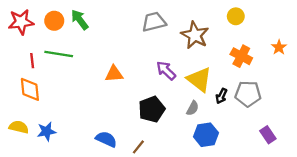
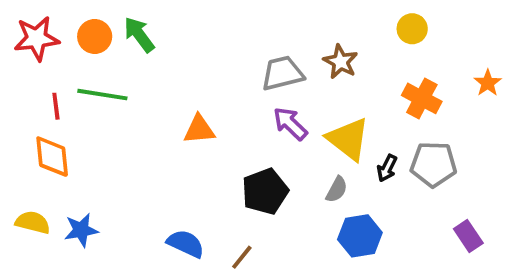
gray trapezoid: (154, 22) -> (282, 73), moved
brown star: (195, 35) -> (341, 62), size x0.7

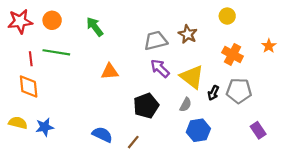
green arrow: (139, 35) -> (95, 27), moved

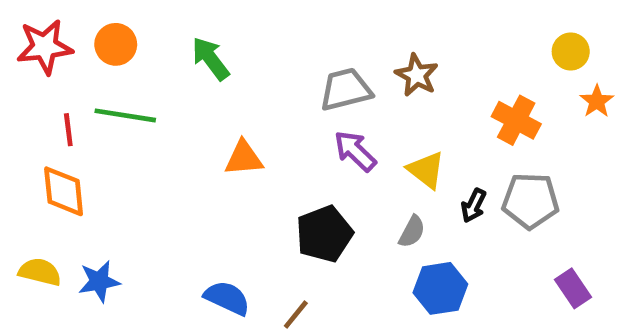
yellow circle: (227, 16) -> (571, 51), moved
yellow triangle: (192, 77) -> (426, 170), size x0.7

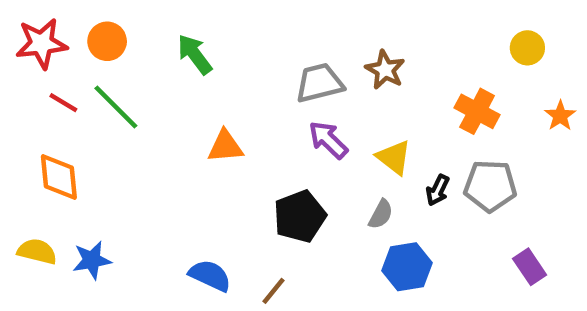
orange star: (597, 101) -> (560, 116), moved
green line: (125, 115) -> (116, 107), turned 36
red line: (68, 130) -> (63, 103), moved, turned -52

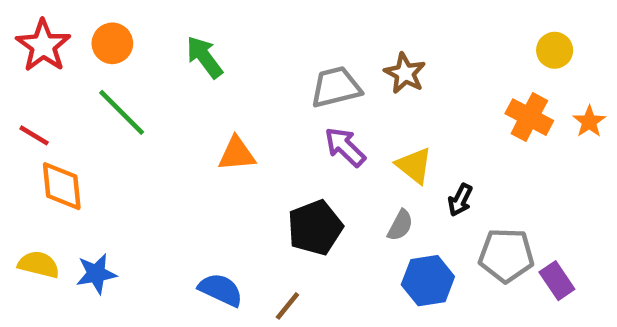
red star: (41, 43) -> (43, 46), turned -30
red line: (63, 103) -> (34, 135), moved
orange cross: (477, 111) -> (529, 117), moved
gray pentagon: (490, 186) -> (506, 255), moved

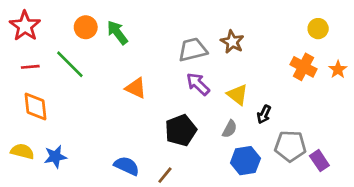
orange circle: (112, 43) -> (86, 27), moved
red line: (34, 135) -> (30, 67), moved, turned -36
orange triangle: (237, 154) -> (136, 88), turned 30

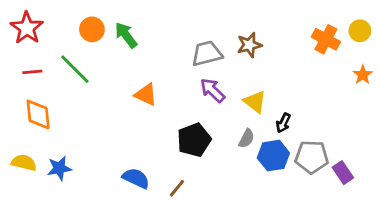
yellow circle: (318, 29) -> (360, 31), moved
brown star: (232, 42) -> (249, 45), turned 30
orange cross: (304, 67) -> (326, 39), moved
blue hexagon: (245, 161) -> (273, 156), moved

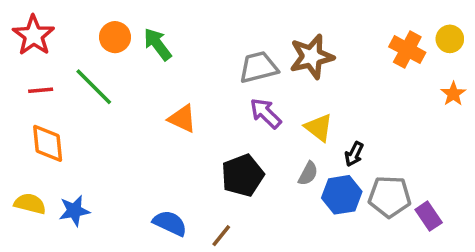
brown star: (249, 45) -> (312, 57), size x1.4

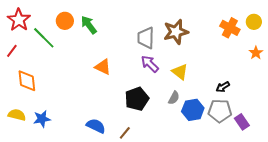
gray trapezoid: (258, 67) -> (146, 38), turned -75
green line: (94, 87) -> (44, 38), moved
red line: (41, 90) -> (12, 51), moved, turned -48
black arrow: (354, 154) -> (223, 87), moved, turned 32

